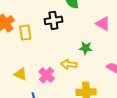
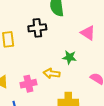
pink cross: (47, 75) -> (28, 84), turned 35

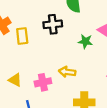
green star: (69, 57) -> (85, 41), moved

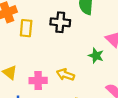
green star: (85, 41) -> (96, 56), moved

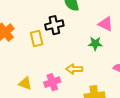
yellow rectangle: (26, 28) -> (37, 39), moved

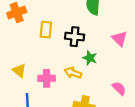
black cross: (54, 25) -> (75, 37), moved
green star: (95, 44) -> (90, 58), moved

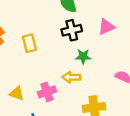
black cross: (75, 37) -> (72, 30), moved
pink triangle: (120, 39) -> (106, 27), turned -49

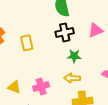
yellow arrow: (71, 77) -> (72, 78), moved

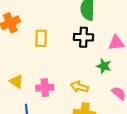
green star: (74, 56) -> (104, 66), moved

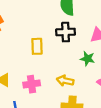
yellow rectangle: (41, 38) -> (37, 46), moved

